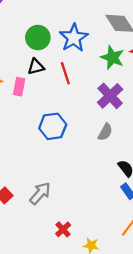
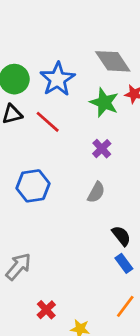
red line: (65, 73) -> (48, 122), turned -30
purple cross: (110, 96) -> (102, 149), size x0.6

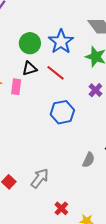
blue hexagon: (33, 186) -> (62, 112), moved
gray semicircle: (96, 192) -> (89, 160), moved

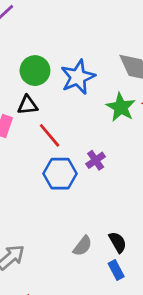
red line: (56, 73) -> (50, 135), moved
purple cross: (95, 90) -> (96, 160), moved

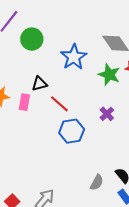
green circle: (35, 71) -> (32, 39), moved
purple cross: (96, 160) -> (107, 114), moved

